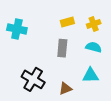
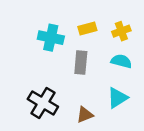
cyan cross: (17, 29) -> (51, 38), moved
cyan triangle: (91, 75) -> (117, 98), turned -30

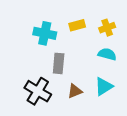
gray rectangle: (81, 62) -> (59, 63), moved
brown triangle: (85, 115) -> (75, 91), moved

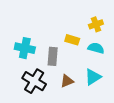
yellow rectangle: (77, 25) -> (72, 40), moved, turned 32
cyan cross: (45, 33) -> (25, 48), moved

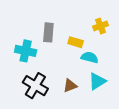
cyan semicircle: (96, 48) -> (90, 57), moved
gray rectangle: (53, 56) -> (48, 32), moved

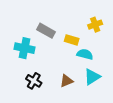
gray rectangle: (48, 32) -> (46, 31), turned -66
black cross: (35, 86) -> (34, 81), size x0.7

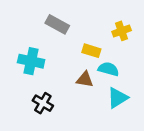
gray rectangle: (46, 31) -> (57, 24), moved
brown triangle: (66, 81) -> (85, 80), moved, turned 32

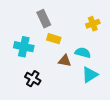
gray rectangle: (57, 24) -> (44, 19), turned 36
yellow rectangle: (91, 51) -> (54, 39), moved

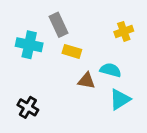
cyan cross: (24, 47) -> (29, 45), moved
black cross: (33, 79) -> (28, 107), moved

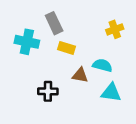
cyan triangle: (120, 99) -> (111, 93), turned 40
black cross: (28, 107) -> (48, 91), moved, turned -30

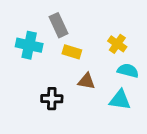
yellow cross: (115, 29) -> (117, 44), moved, turned -35
cyan semicircle: (102, 65) -> (128, 71), moved

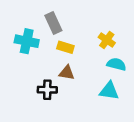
brown triangle: (87, 81) -> (67, 73), moved

